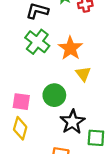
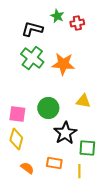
orange star: (70, 48) -> (63, 64), turned -30
yellow triangle: (83, 74) -> (83, 101), moved, turned -42

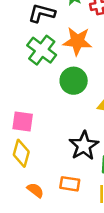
orange star: (63, 64) -> (77, 41), moved
green circle: (48, 108) -> (74, 81), moved

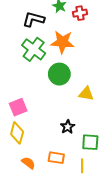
pink square: (23, 121) -> (18, 107), turned -30
black star: (84, 146) -> (68, 127), size x0.6

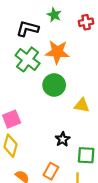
red cross: (80, 13) -> (86, 22), moved
orange rectangle: (56, 158) -> (51, 171), turned -70

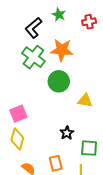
black L-shape: (28, 29) -> (33, 28), turned -55
orange rectangle: (51, 171) -> (56, 163), turned -42

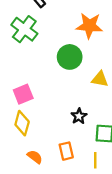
orange star: (62, 50) -> (89, 26), moved
green cross: (33, 57) -> (24, 29), moved

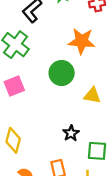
pink square: (23, 94) -> (14, 86), moved

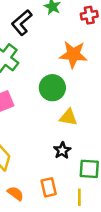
yellow triangle: (92, 95) -> (68, 117), moved

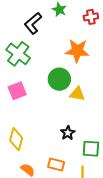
yellow triangle: (68, 117) -> (77, 94), moved
orange rectangle: (49, 187) -> (56, 164), turned -63

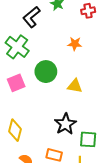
orange star: (77, 51) -> (75, 44), size x0.6
green circle: (59, 79) -> (46, 72), moved
black star: (68, 133) -> (65, 124), size x1.5

